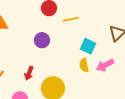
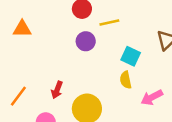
purple circle: (42, 40) -> (86, 41), moved
pink arrow: (105, 65) -> (152, 97), moved

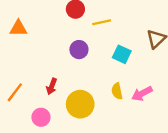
purple circle: (86, 41) -> (79, 50), moved
yellow semicircle: (126, 80) -> (117, 91), moved

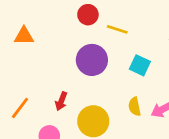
yellow line: (102, 22) -> (117, 29), turned 30
purple circle: (79, 50) -> (92, 60), size x1.5

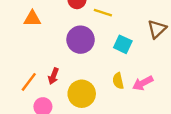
orange triangle: (24, 36) -> (32, 18), moved
orange line: (20, 108) -> (29, 82), moved

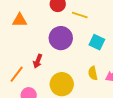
red arrow: (53, 76) -> (38, 61), moved

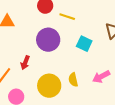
yellow semicircle: (93, 73) -> (73, 80), moved

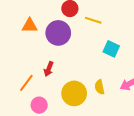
purple circle: (48, 40) -> (58, 33), moved

